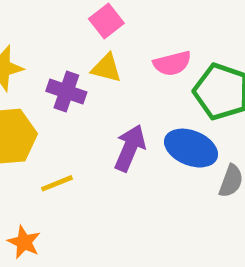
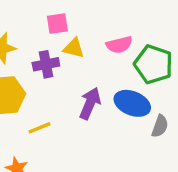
pink square: (106, 21) -> (57, 24), moved, turned 30
purple cross: (66, 92) -> (46, 64), turned -30

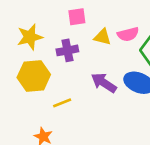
yellow triangle: (74, 48) -> (102, 37), moved
purple arrow: (90, 103) -> (104, 83), turned -80

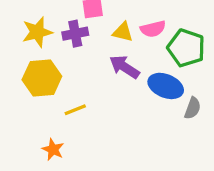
purple cross: (67, 50) -> (75, 34), moved
purple arrow: (104, 83) -> (124, 67), moved

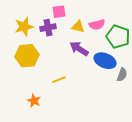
yellow line: (75, 110) -> (59, 80), moved

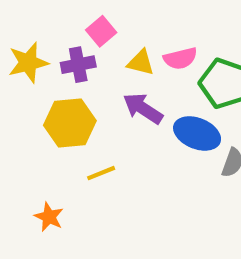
pink square: (59, 12) -> (101, 31), turned -32
yellow hexagon: (27, 56) -> (70, 123), moved

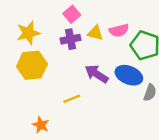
purple cross: (78, 65) -> (70, 39), moved
purple arrow: (143, 108) -> (97, 74), moved
yellow hexagon: (70, 123) -> (32, 65), moved

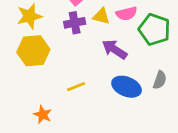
purple arrow: (97, 74) -> (115, 49), moved
blue ellipse: (129, 75) -> (127, 87), moved

